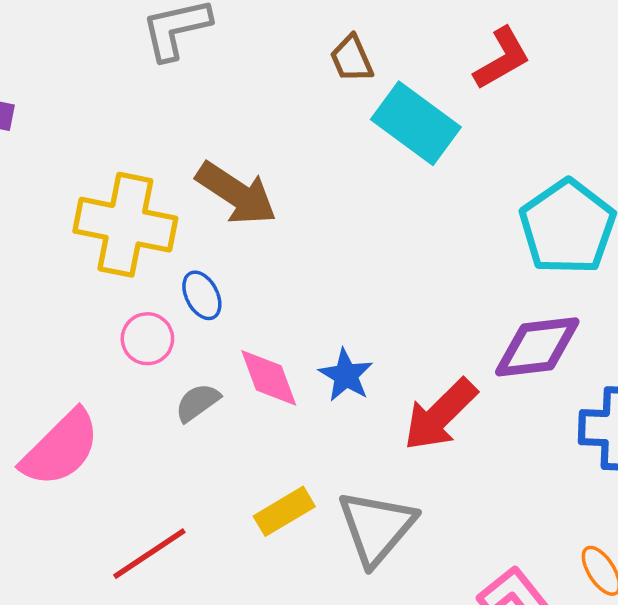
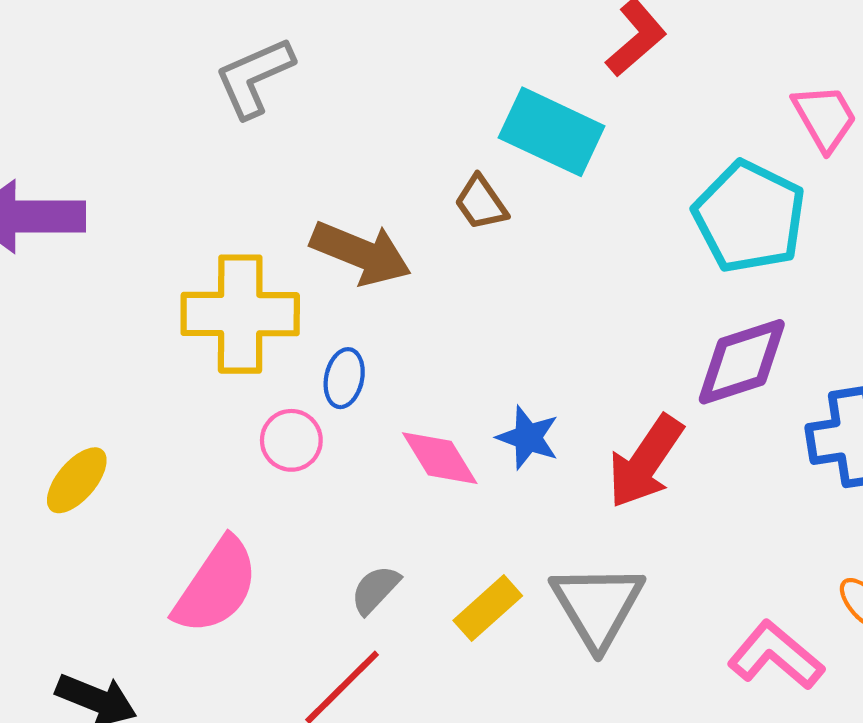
brown trapezoid: (352, 59) -> (481, 203), moved
blue ellipse: (202, 295) -> (344, 378), turned 51
gray semicircle: (197, 402) -> (375, 590), moved

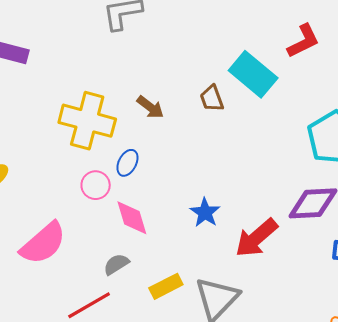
brown arrow: (361, 253) -> (150, 107), size x0.6
pink diamond: (440, 458) -> (132, 218), moved

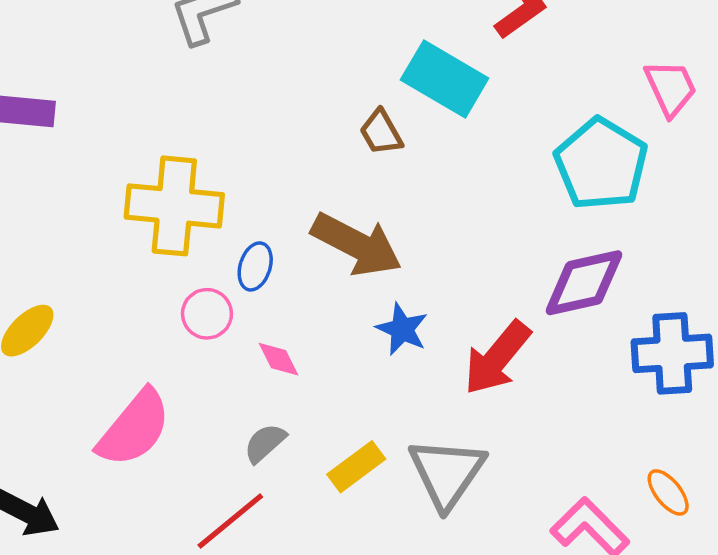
brown arrow: (150, 107) -> (357, 244), moved, size x1.8
pink diamond: (132, 218) -> (278, 359), size x0.7

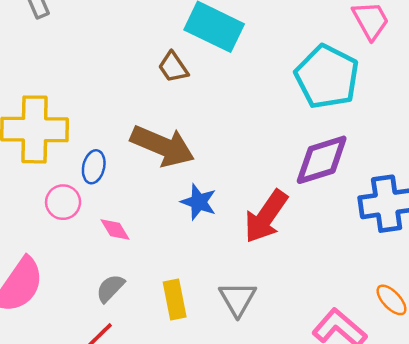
yellow rectangle: (356, 467) -> (175, 299), turned -60
gray triangle: (447, 473) -> (238, 299), size x0.7

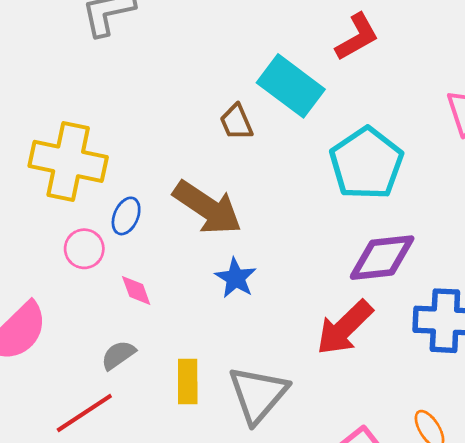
cyan pentagon: (327, 77) -> (366, 163), moved
red arrow: (266, 216) -> (345, 328), moved
gray triangle: (238, 299) -> (258, 394), size x1.4

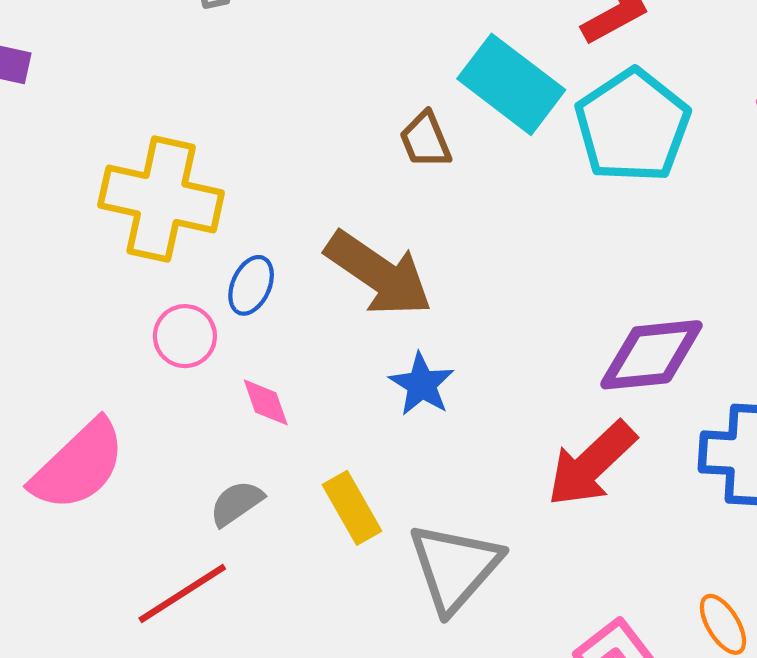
cyan pentagon: (366, 163) -> (633, 126), moved
yellow rectangle: (188, 382) -> (352, 508), moved, turned -30

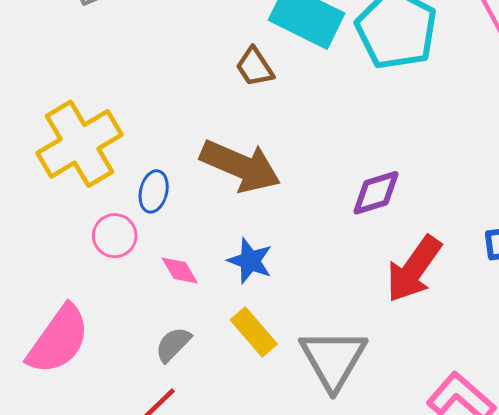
yellow cross: (161, 199) -> (80, 144), turned -32
purple diamond: (651, 355) -> (376, 193), moved, size x0.7
blue star: (422, 384) -> (250, 261), moved

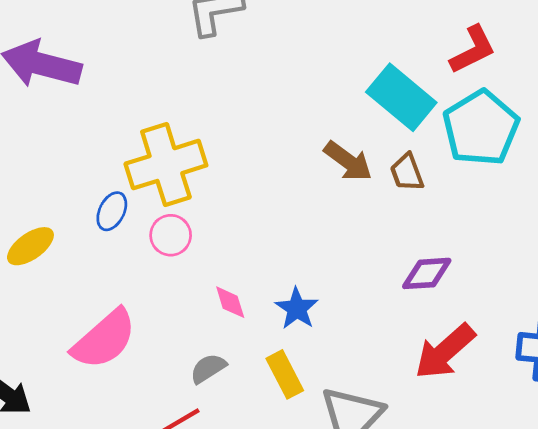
brown trapezoid: (255, 67) -> (407, 172), moved
brown arrow: (240, 166) -> (348, 161), moved, size x0.7
blue ellipse: (154, 191) -> (112, 211), moved
pink circle: (115, 236) -> (171, 235), moved

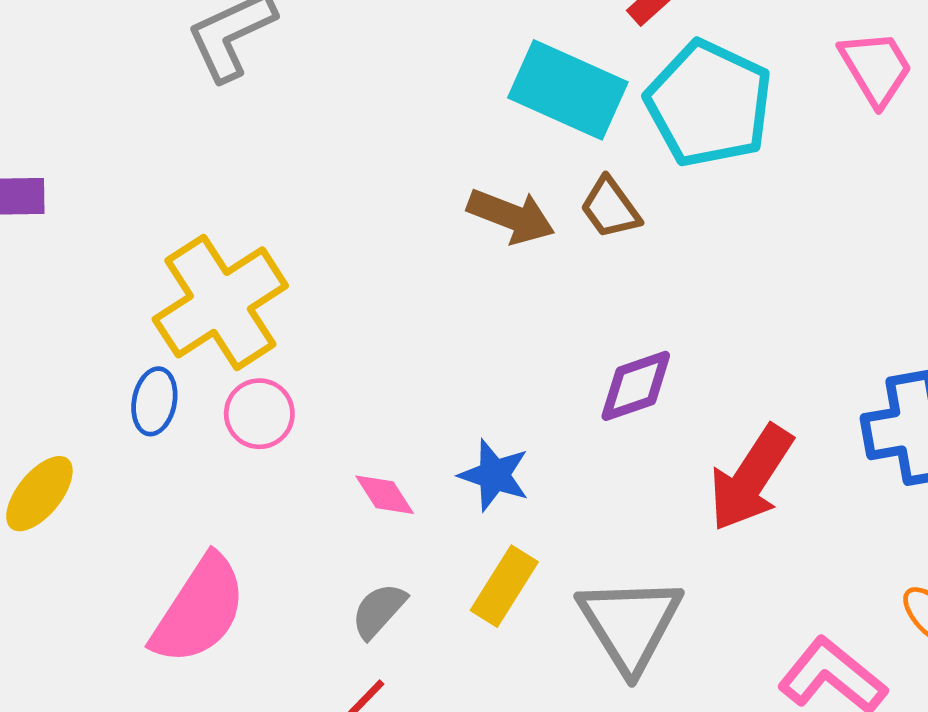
purple diamond: (427, 273) -> (636, 386), moved
yellow rectangle: (285, 374) -> (504, 586), turned 75

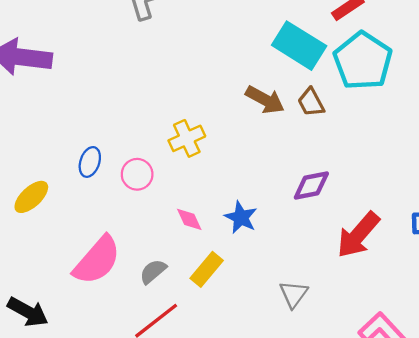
yellow cross: (220, 302) -> (187, 138), moved, size x0.6
yellow rectangle: (504, 586) -> (207, 269), moved
gray semicircle: (379, 611) -> (153, 271), moved
gray triangle: (630, 624) -> (294, 294), size x0.6

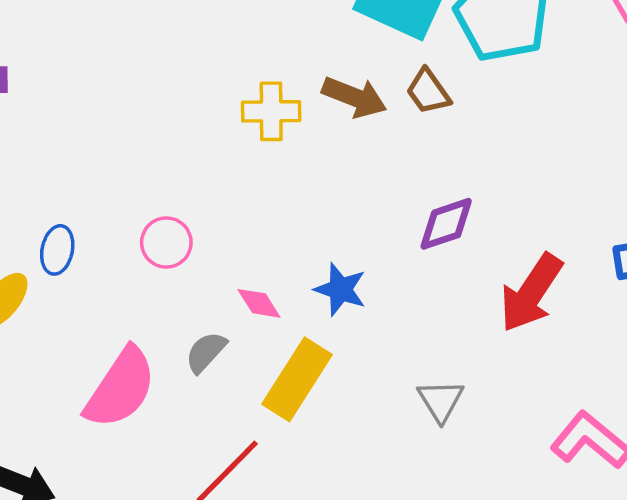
yellow cross: (187, 138) -> (271, 111), moved, turned 32
blue ellipse: (90, 162) -> (57, 250), moved
yellow rectangle: (207, 269) -> (297, 379), size x1.4
gray semicircle: (153, 271) -> (206, 352), moved

